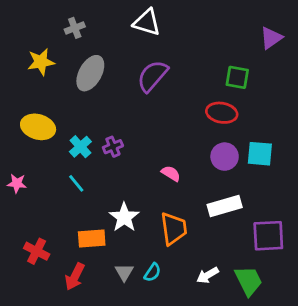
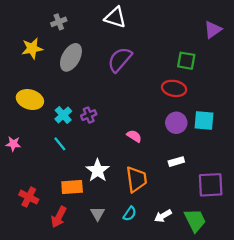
white rectangle: (225, 206) -> (176, 162), size x0.6
cyan semicircle: (152, 272) -> (130, 214), moved

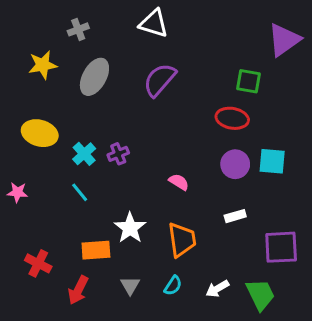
purple triangle: (213, 30) -> (284, 40), size x1.4

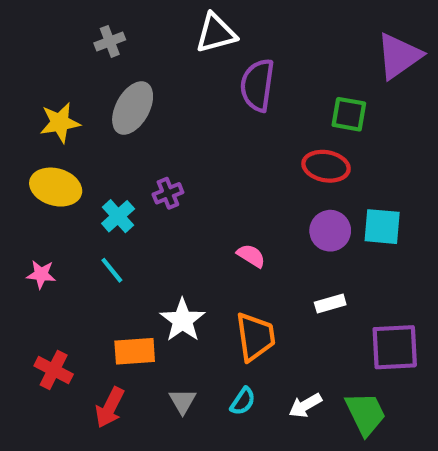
white triangle: (154, 24) -> (216, 33), turned -32
yellow star: (43, 65) -> (60, 123), moved
purple semicircle: (160, 80) -> (257, 85), moved, turned -33
purple cross: (118, 154) -> (168, 193), moved
pink star: (17, 192) -> (41, 274), moved

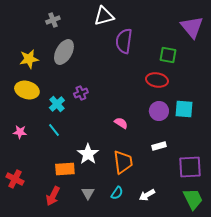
purple triangle: (399, 56) -> (192, 27), turned -35
red cross: (54, 370) -> (15, 179), moved
green trapezoid: (366, 414) -> (193, 199), moved

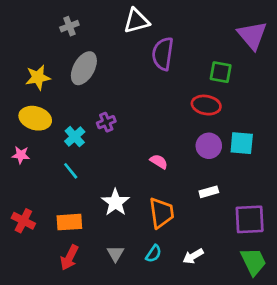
pink star: (20, 132) -> (21, 155), moved
orange rectangle: (65, 169) -> (69, 222), moved
red cross: (15, 179) -> (23, 221), moved

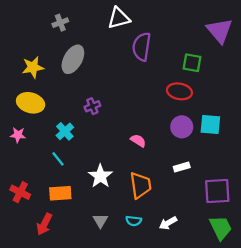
cyan cross: (75, 137) -> (65, 131), moved
cyan line: (71, 171) -> (58, 159), moved
cyan semicircle: (154, 254) -> (134, 221), turned 63
red arrow: (69, 258) -> (44, 224), moved

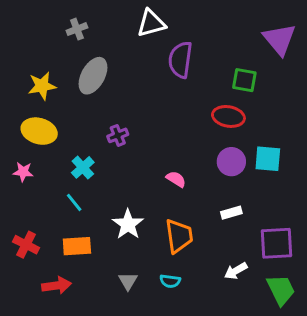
white arrow: (168, 223) -> (236, 271), moved
red arrow: (44, 224) -> (57, 285), turned -125

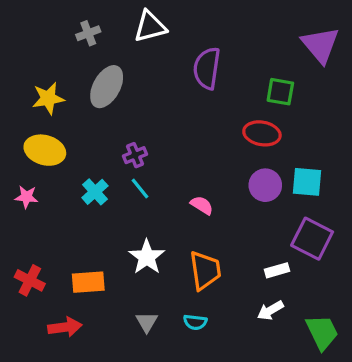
white triangle: (151, 23) -> (150, 27), moved
cyan line: (74, 202) -> (140, 189), moved
white rectangle: (231, 213) -> (277, 270), moved
purple square: (277, 243) -> (312, 239), moved, turned 30

